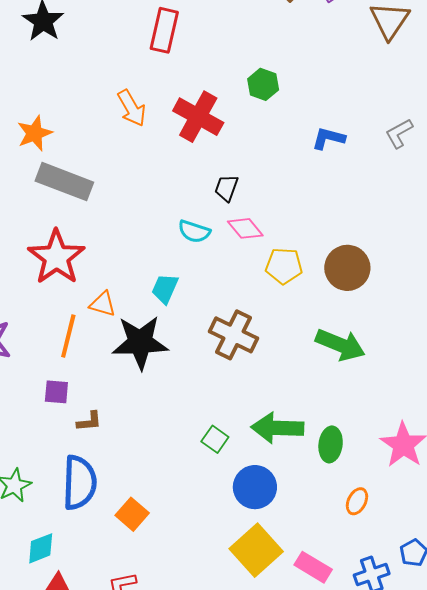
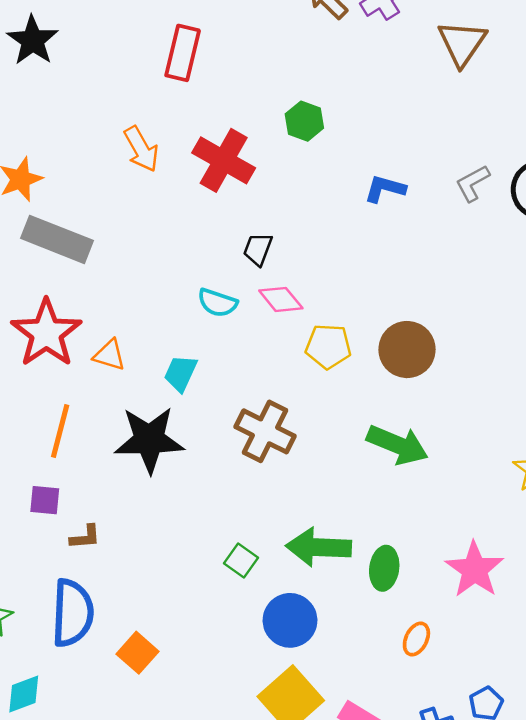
orange triangle: (103, 304) -> (109, 355), moved

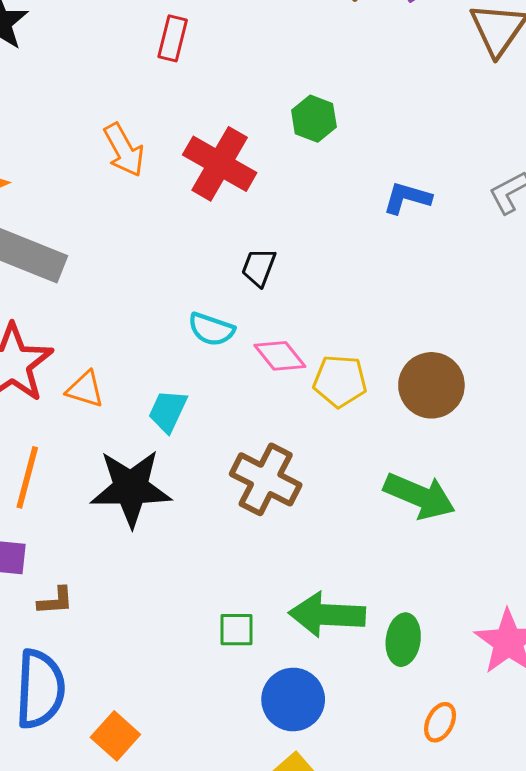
red rectangle: (183, 53) -> (173, 38), size x0.7
pink diamond: (281, 299) -> (280, 356), moved
green square: (241, 561) -> (237, 630), turned -36

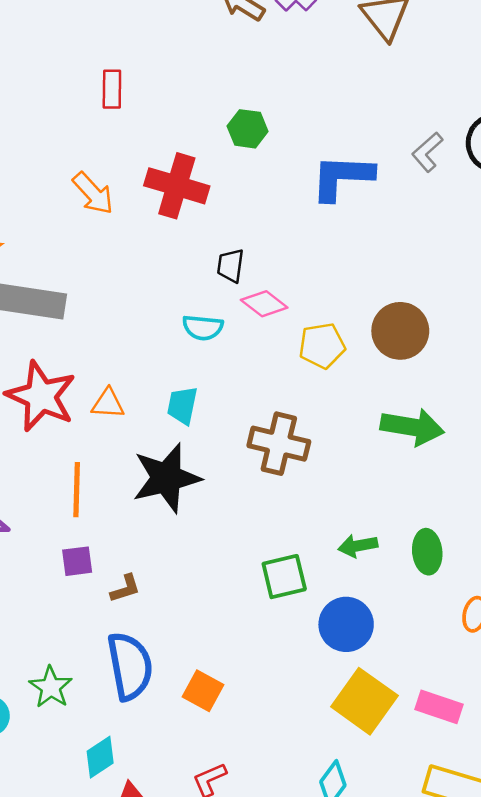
blue L-shape: (407, 198) -> (342, 177), size x1.6
pink diamond: (280, 356) -> (264, 304), moved
green arrow: (327, 615) -> (358, 546), size x0.6
green square: (237, 630) -> (284, 577), size x1.4

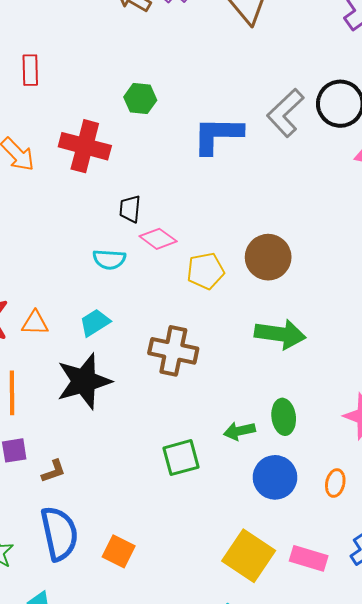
gray L-shape: (427, 152) -> (285, 113), size x1.5
cyan trapezoid: (182, 405) -> (95, 323), turned 48
green ellipse: (427, 552) -> (284, 417), moved
blue circle: (346, 624) -> (275, 477), moved

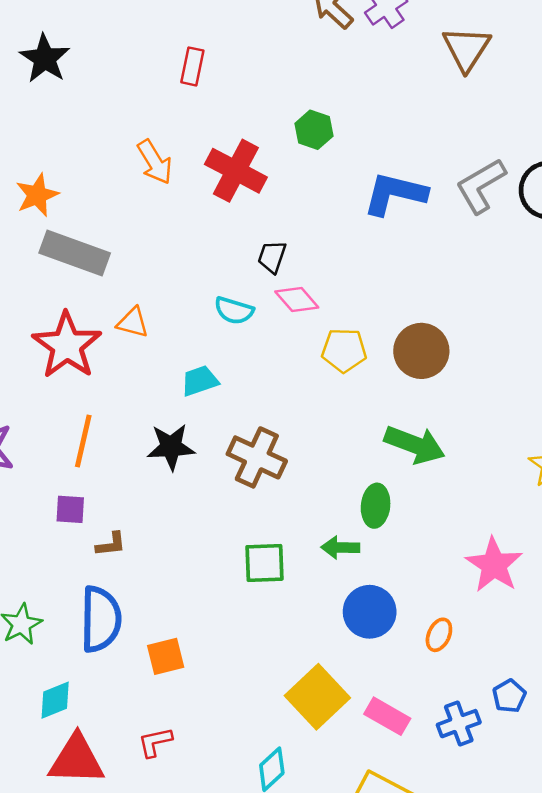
orange triangle: (35, 323) -> (133, 322), moved
brown cross: (173, 351) -> (257, 457), moved
black star: (84, 381) -> (171, 447), size x0.7
green ellipse: (284, 417) -> (376, 506), moved
orange square: (119, 551) -> (166, 656), turned 36

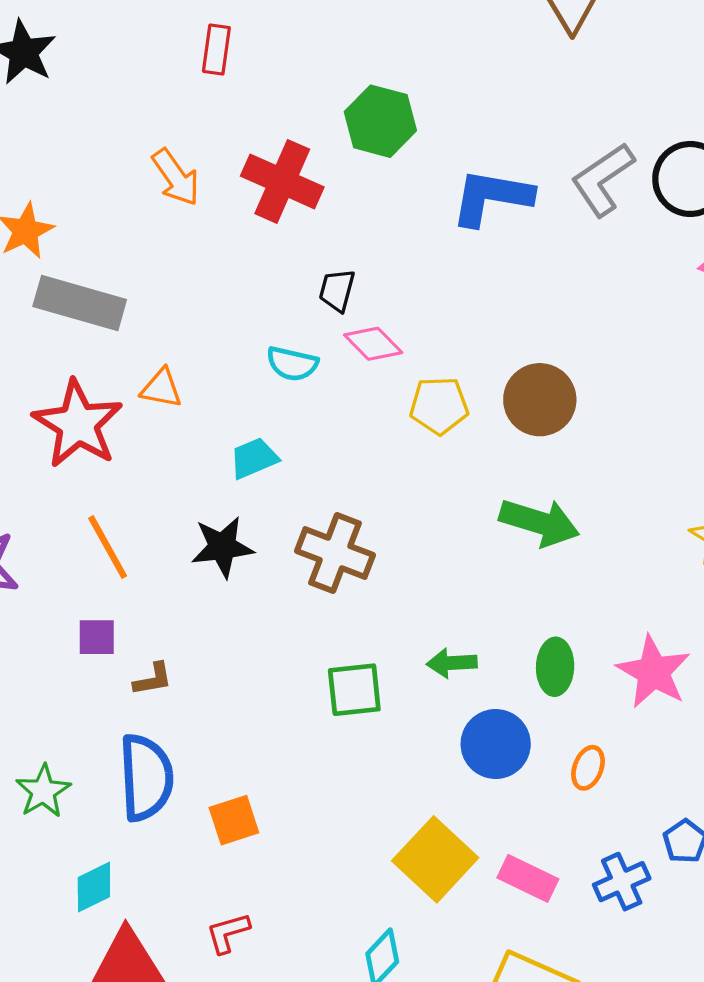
green hexagon: (314, 130) -> (380, 121), size x1.4
orange line: (83, 441) -> (108, 547), turned -38
green ellipse: (376, 506) -> (555, 667), moved

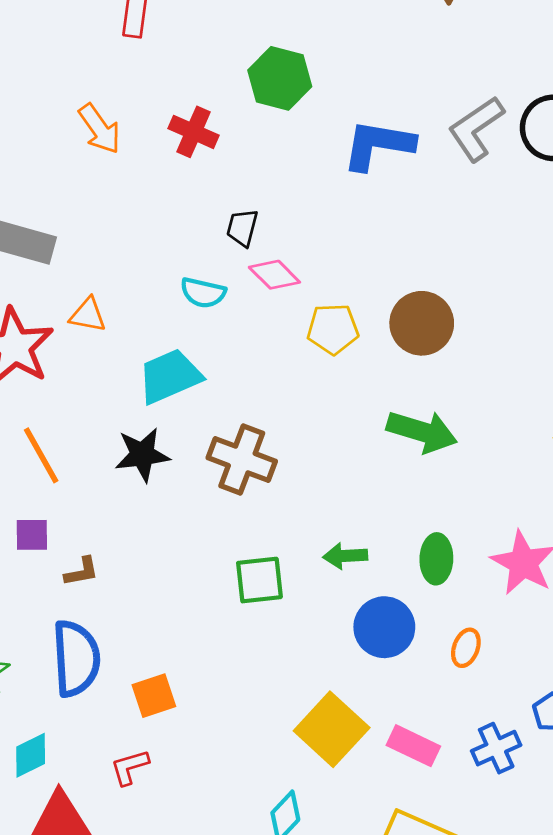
red cross: (282, 181) -> (194, 132), size x0.7
cyan trapezoid: (254, 458) -> (170, 376), size x1.5
red L-shape: (228, 933) -> (130, 767), moved

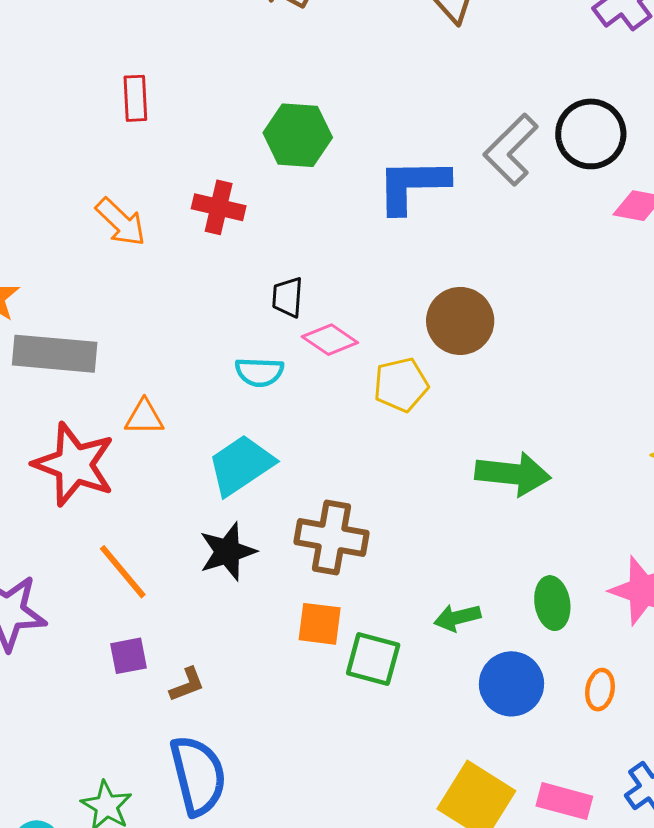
brown circle: (422, 323) -> (460, 321), moved
green square: (259, 580) -> (373, 659), turned 32
orange square: (154, 696) -> (320, 624), moved, turned 36

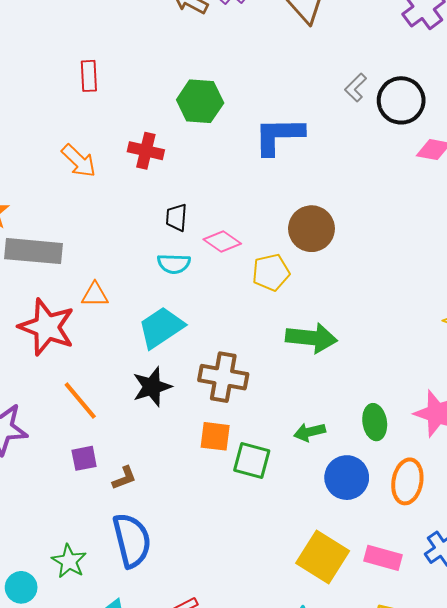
gray L-shape: (511, 150) -> (356, 88), moved, size x0.6
black trapezoid: (288, 297) -> (176, 217), moved
green arrow: (513, 474) -> (311, 338), moved
orange ellipse: (600, 690) -> (407, 481), size x1.6

